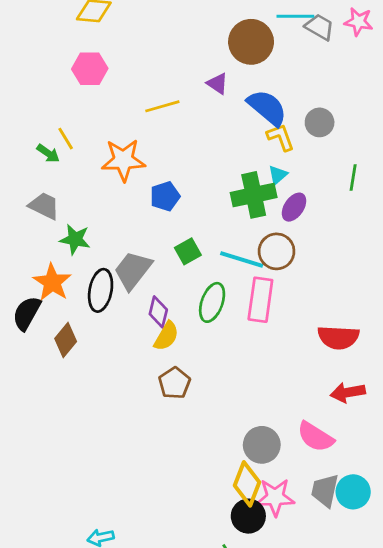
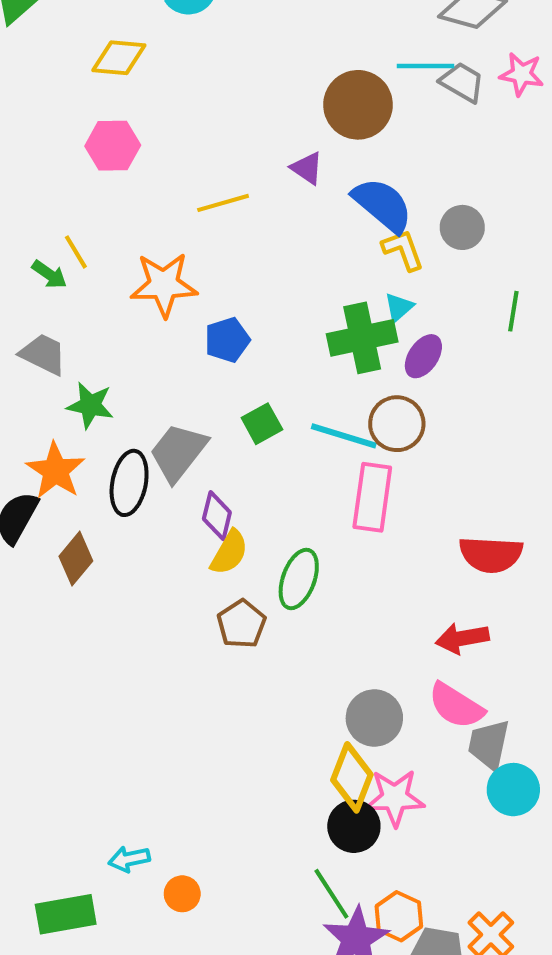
green ellipse: (212, 302) -> (299, 579), moved
red arrow: (348, 392) -> (462, 638), moved
gray trapezoid: (325, 491) -> (489, 745), moved

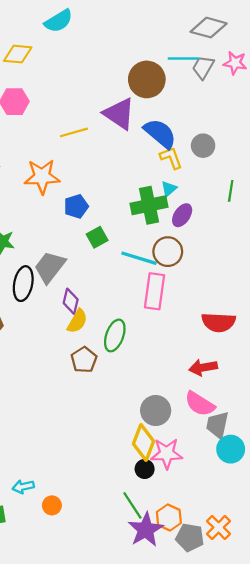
gray trapezoid: (462, 82) -> (203, 67), turned -90
purple triangle: (307, 168) -> (119, 114), size x1.8
green square: (262, 424) -> (97, 237), moved
black circle: (354, 826) -> (145, 469), size x0.7

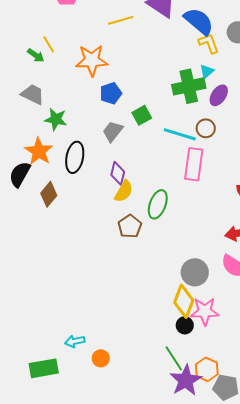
blue pentagon: (76, 206) -> (111, 93), moved
brown circle: (168, 252) -> (206, 128), size x0.7
gray trapezoid: (50, 267) -> (113, 131), moved, size x0.7

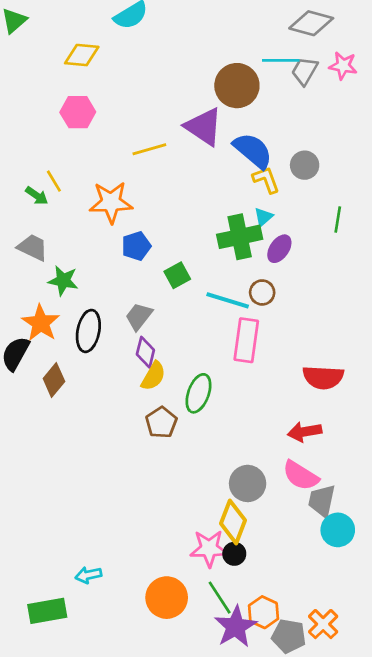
gray trapezoid: (113, 131) -> (139, 316), moved
pink star: (205, 311) -> (209, 548), moved
orange circle: (101, 358) -> (167, 598), moved, size x1.8

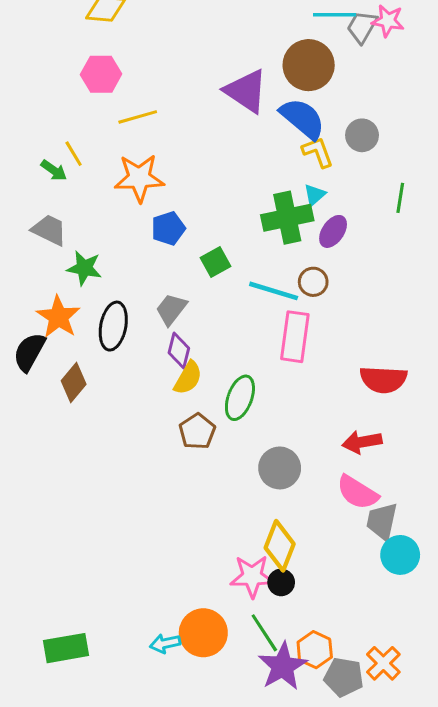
pink star: (343, 66) -> (388, 21), moved
brown circle: (237, 86) -> (309, 65), moved
yellow line: (149, 149) -> (138, 117), moved
gray circle: (248, 483) -> (280, 468), moved
cyan arrow: (88, 575) -> (165, 643), moved

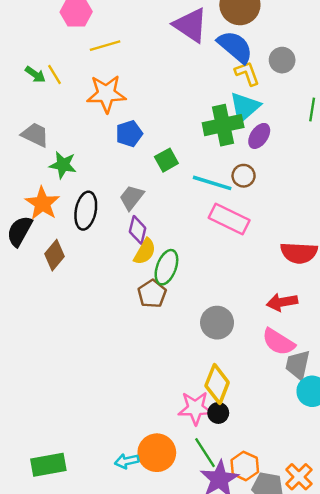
green arrow: (54, 170) -> (35, 75), moved
cyan triangle: (315, 195) -> (245, 107), size x1.8
pink rectangle: (295, 337) -> (229, 219), turned -72
green ellipse: (240, 398) -> (166, 267), moved

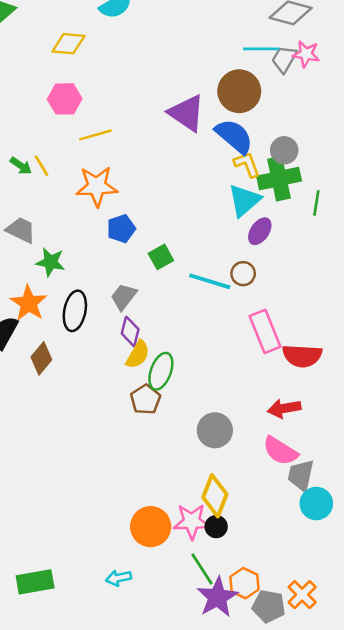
green cross: (223, 125) -> (279, 179), moved
pink rectangle: (229, 219) -> (265, 331), moved, turned 42
orange circle: (157, 453) -> (151, 527), moved

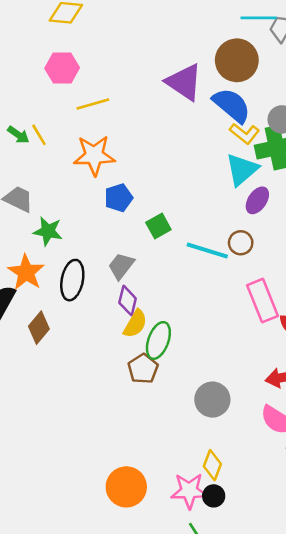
yellow L-shape: (247, 164) -> (245, 134), turned 148
yellow diamond: (215, 496) -> (212, 465), size x0.7
orange circle: (151, 527) -> (126, 487), moved

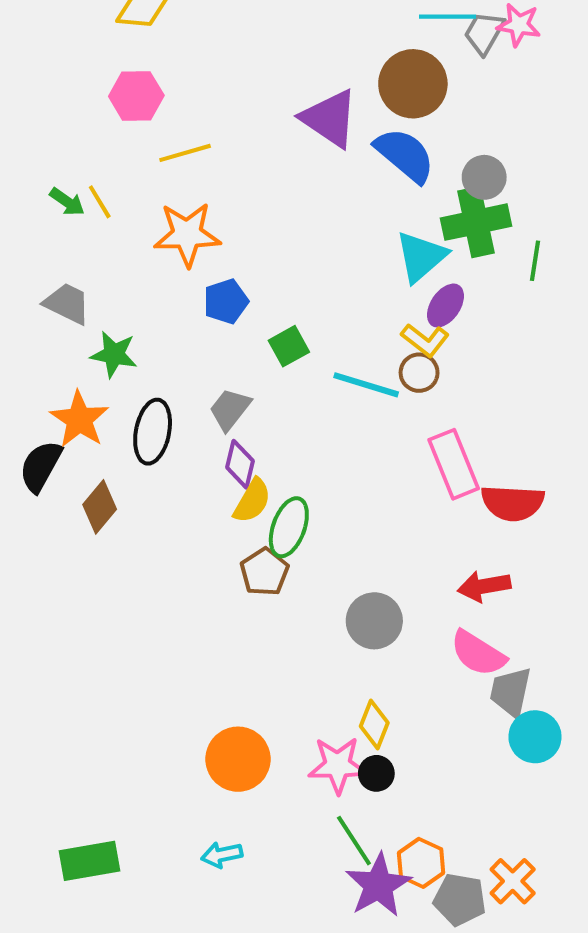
yellow L-shape: (245, 134) -> (425, 340), moved

